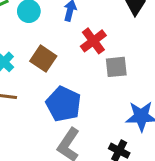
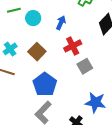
gray square: (116, 67) -> (85, 66), turned -35

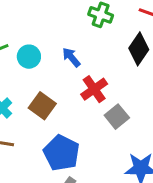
blue arrow: (61, 23) -> (71, 57), turned -56

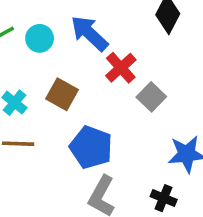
blue arrow: (71, 57) -> (89, 33), size x1.6

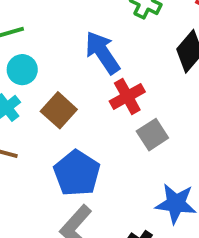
cyan circle: (40, 38) -> (22, 70), moved

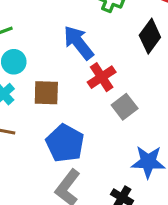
brown square: (59, 110) -> (46, 93), turned -36

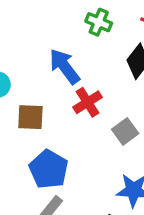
gray square: (125, 107) -> (125, 131), moved

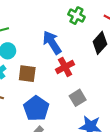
gray square: (125, 131) -> (78, 98), moved

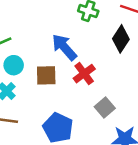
brown square: (27, 74) -> (46, 75), moved

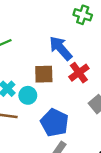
cyan circle: (14, 65) -> (28, 95), moved

